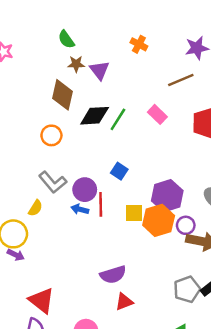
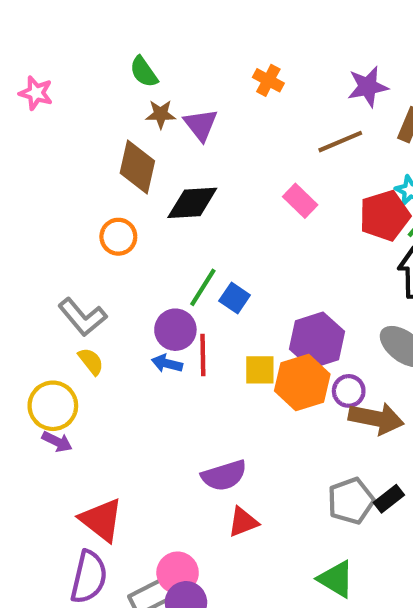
green line: (118, 119) -> (203, 287), moved
gray L-shape: (53, 182) -> (82, 317), moved
yellow semicircle: (35, 208) -> (91, 361), turned -70

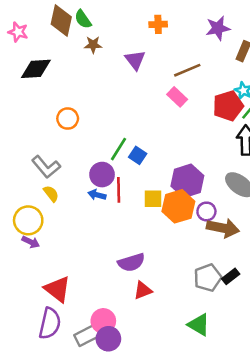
orange cross: (268, 80) -> (158, 24), turned -30
purple triangle: (201, 125) -> (135, 60), moved
brown line: (340, 142) -> (187, 70), moved
brown diamond: (137, 167) -> (61, 21), moved
black diamond: (192, 203) -> (36, 69), moved

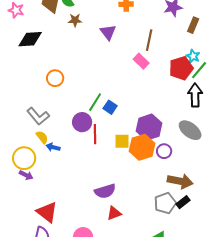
brown line: (187, 70) -> (149, 40), turned -55
blue arrow: (97, 195) -> (53, 147), moved
brown arrow: (223, 228) -> (180, 181), moved

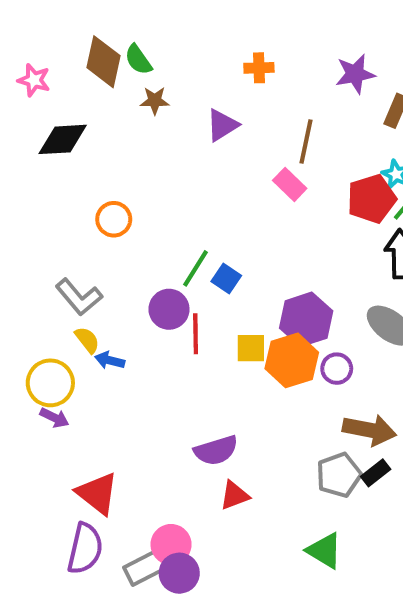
purple triangle: (108, 32) -> (222, 125), turned 36

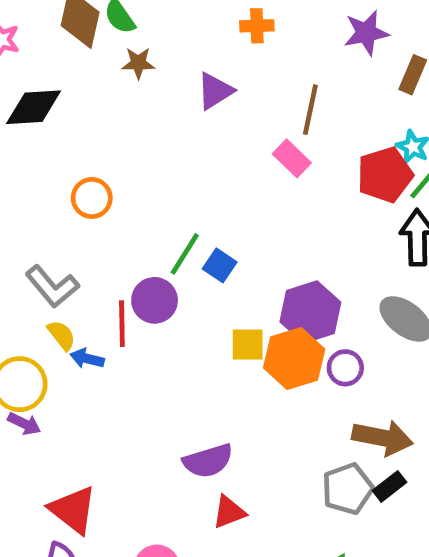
red line: (196, 334) -> (122, 324), moved

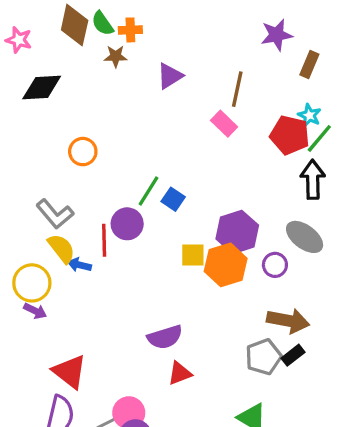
orange cross: (257, 26) -> (130, 30), moved
red pentagon: (385, 175) -> (290, 135), turned 30
yellow semicircle: (61, 335) -> (61, 248), size x1.4
purple circle: (345, 368) -> (275, 265), moved

